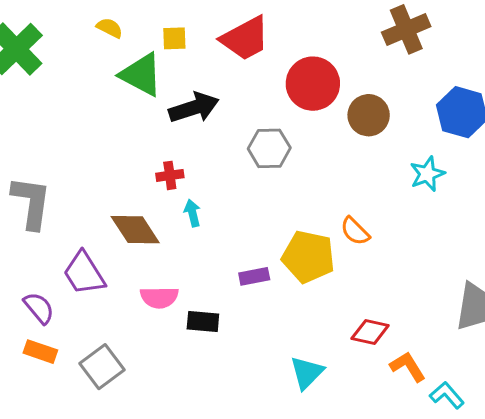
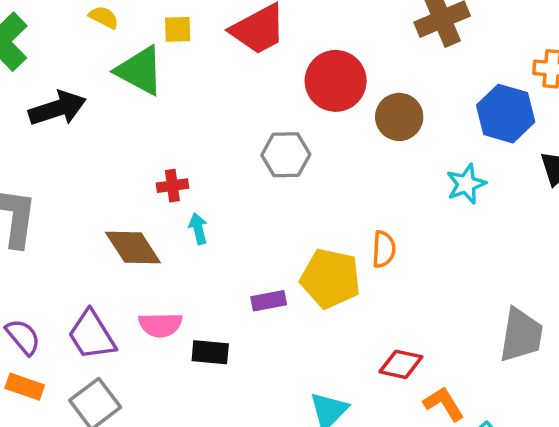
black arrow: (194, 108) -> (57, 108), moved
orange semicircle: (355, 231) -> (384, 249), turned -132
purple trapezoid: (84, 273) -> (92, 335), moved

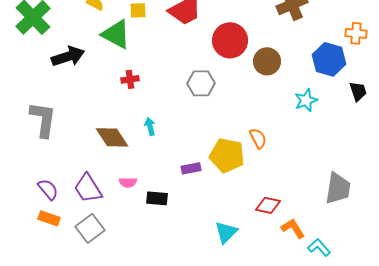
red cross: (172, 186) -> (130, 79), moved
orange semicircle: (384, 249) -> (258, 138), turned -30
pink semicircle: (160, 325) -> (128, 182), size x0.7

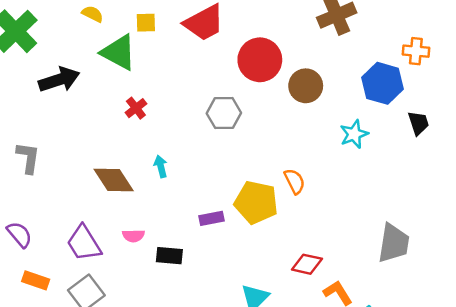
red cross: (130, 79) -> (136, 108), turned -30
gray L-shape: (43, 119) -> (28, 158), size x0.7
purple semicircle: (48, 189) -> (19, 234), moved

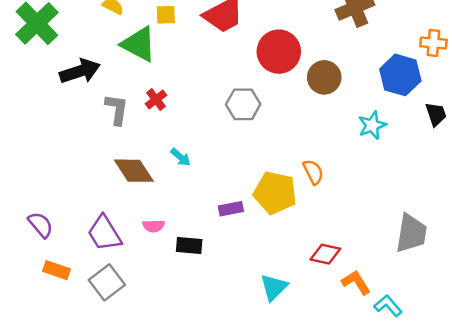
gray L-shape: (28, 158) -> (117, 109), moved
cyan arrow: (161, 166) -> (181, 157), turned 145

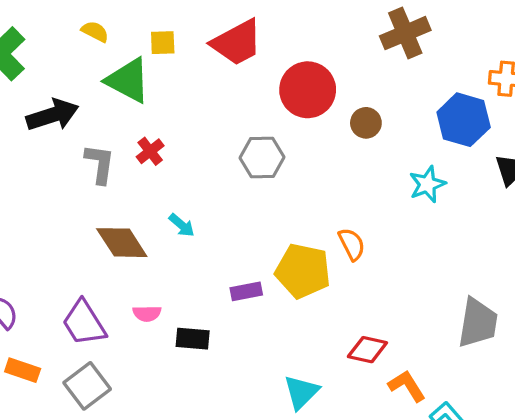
brown circle: (324, 77) -> (366, 123), size x0.7

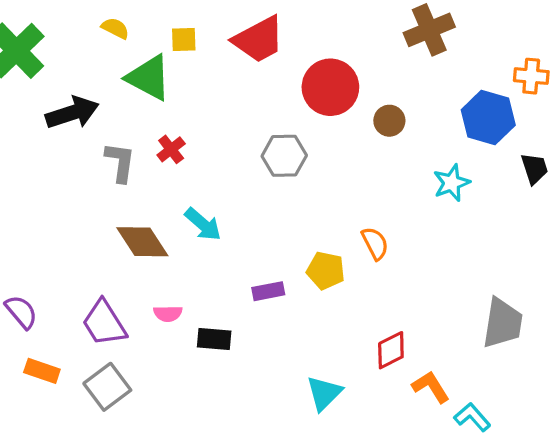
cyan arrow: (182, 225) -> (203, 224), size x1.4
yellow pentagon: (303, 271) -> (326, 270), size x0.7
red diamond: (367, 350) -> (391, 350), turned -39

